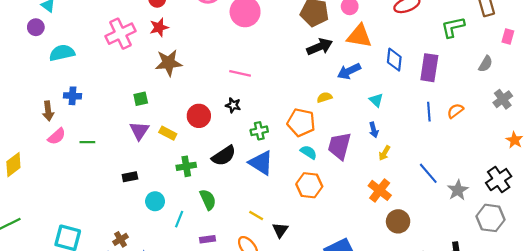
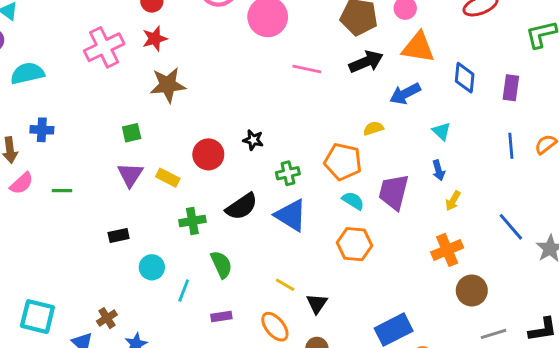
purple rectangle: (429, 68) -> (511, 88), size x0.7
pink line: (240, 73) -> (307, 69), moved
orange cross: (380, 190) -> (447, 250), turned 30

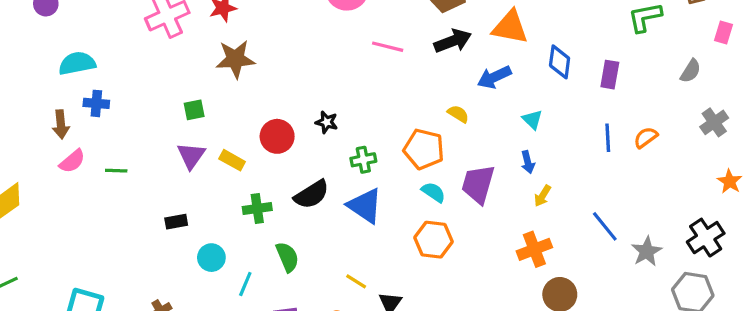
cyan semicircle: (27, 73) -> (77, 63), moved
yellow semicircle: (373, 128) -> (458, 114), turned 48

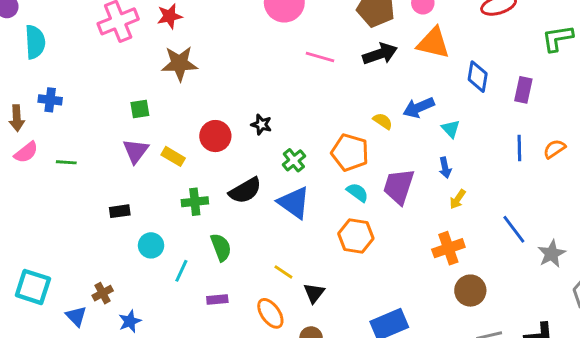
cyan semicircle: (77, 63) -> (35, 42), moved, turned 96
blue arrow: (494, 77) -> (419, 108), moved
green cross: (363, 160) -> (294, 160), turned -30

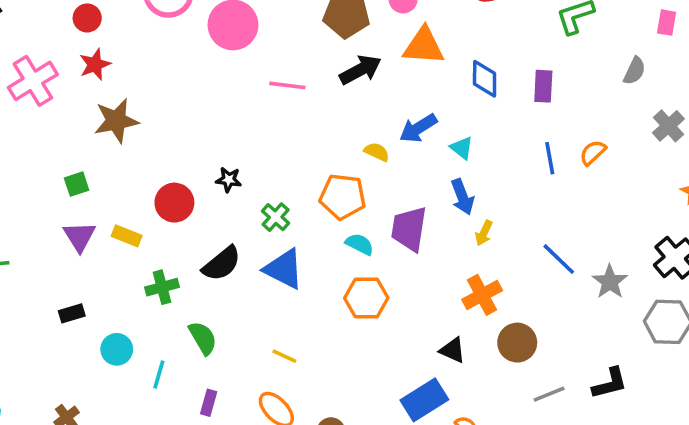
blue arrow: (445, 168) -> (462, 197), size x1.4
black triangle: (314, 293) -> (453, 350), moved, turned -35
purple rectangle: (217, 300) -> (209, 403), turned -60

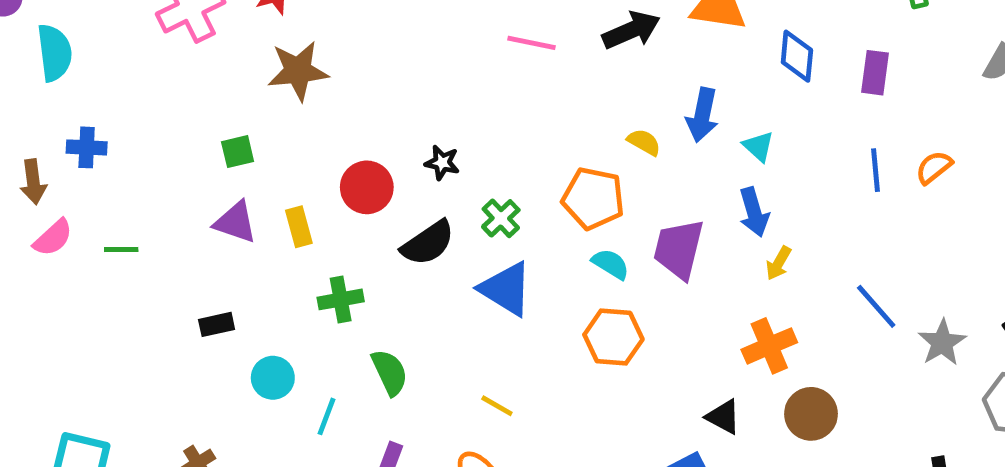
blue arrow: (418, 128) -> (702, 115), turned -51
purple triangle: (79, 236) -> (235, 222), turned -44
yellow rectangle: (127, 236) -> (299, 227), turned 48
black semicircle: (222, 264) -> (428, 243), moved

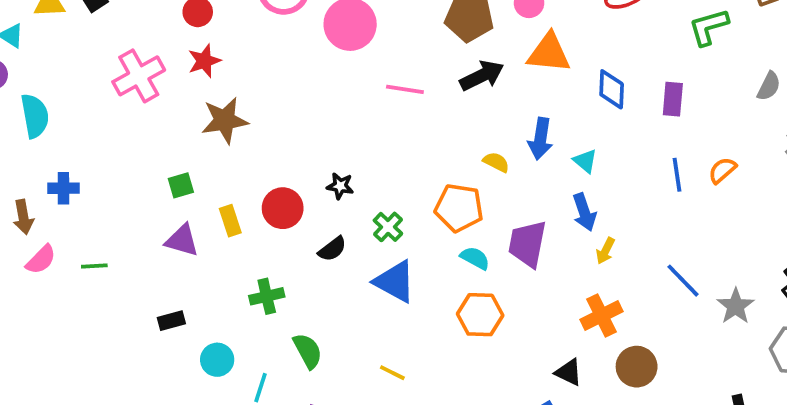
yellow rectangle: (299, 227) -> (230, 221), moved
black semicircle: (428, 243) -> (332, 249), size x0.7

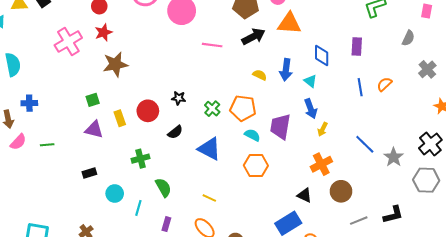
blue diamond: (612, 89) -> (322, 56), moved
yellow semicircle: (496, 162) -> (260, 75), moved
green cross: (388, 227) -> (212, 109), moved

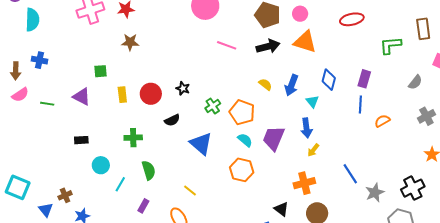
brown star: (115, 64) -> (130, 42), size x0.7
blue line: (360, 87) -> (360, 105), moved
purple triangle: (94, 130) -> (82, 97), moved

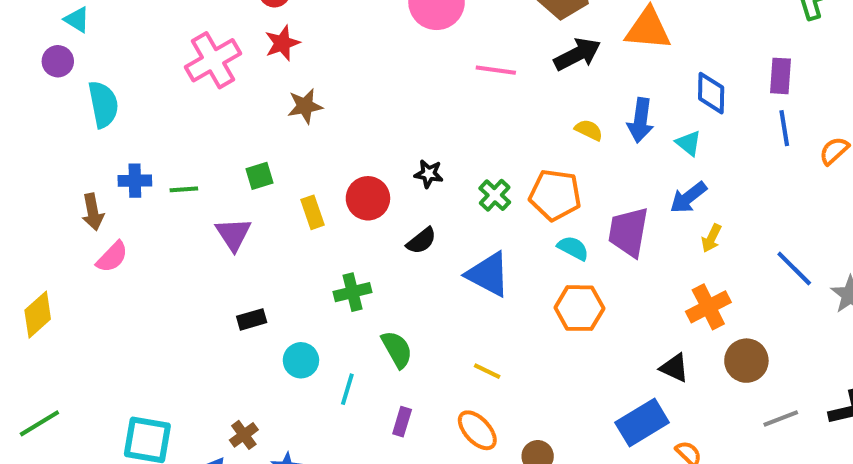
purple triangle: (82, 97) -> (233, 234), turned 42
green line: (47, 104) -> (184, 189), moved
blue arrow: (306, 128) -> (688, 197), turned 72

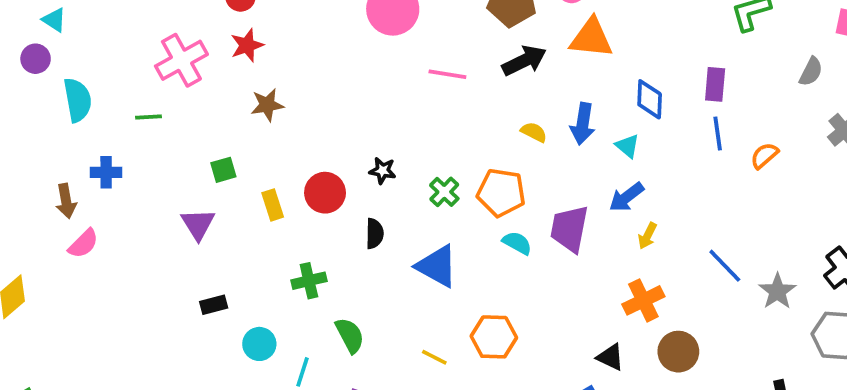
green line: (184, 189) -> (149, 117), moved
black semicircle: (421, 241) -> (375, 234), turned -52
orange hexagon: (579, 308) -> (494, 337), moved

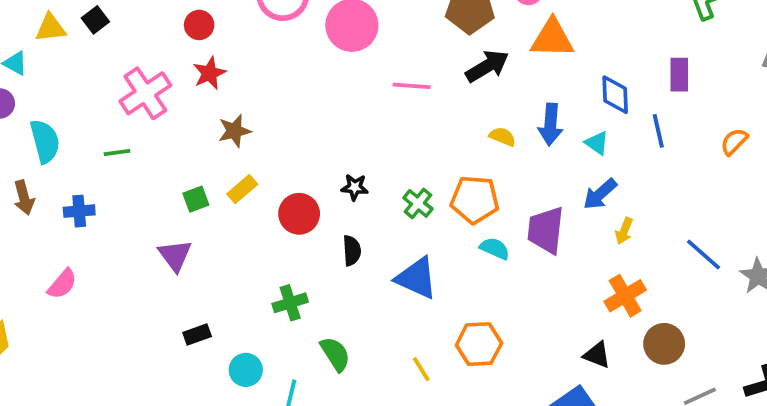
blue line: (718, 134) -> (658, 131), moved
brown arrow: (66, 201) -> (24, 198), moved
yellow rectangle: (273, 205) -> (242, 189), moved, turned 72
yellow line: (434, 357) -> (421, 369), turned 36

